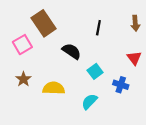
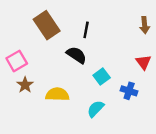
black line: (98, 28) -> (86, 30), moved
pink square: (22, 45) -> (17, 61), moved

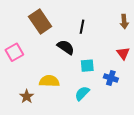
black line: (86, 30) -> (82, 27), moved
cyan square: (102, 76) -> (87, 66), turned 32
brown star: (25, 85) -> (27, 96), moved

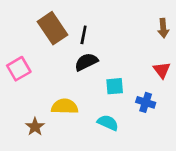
black line: (82, 27) -> (84, 35), moved
black semicircle: (66, 47) -> (86, 62), turned -60
cyan semicircle: (82, 93) -> (108, 123), turned 70

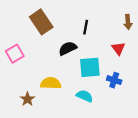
black line: (84, 35) -> (86, 27), moved
red triangle: (162, 70) -> (118, 48), moved
cyan square: (115, 86) -> (90, 67), size x1.5

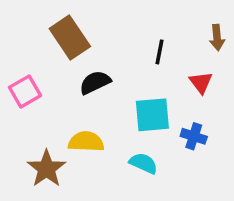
black line: (86, 27) -> (160, 52), moved
black semicircle: (68, 48) -> (95, 82), moved
brown star: (27, 99) -> (46, 169), size x1.5

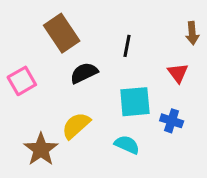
black line: (160, 52) -> (127, 46), moved
yellow semicircle: (86, 142) -> (76, 126), turned -44

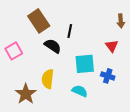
black line: (127, 46) -> (70, 31), moved
black semicircle: (84, 73) -> (53, 46), turned 60
yellow semicircle: (76, 126) -> (48, 79), turned -42

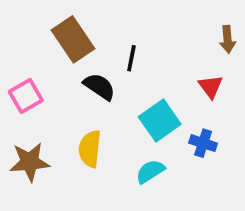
cyan square: (85, 64) -> (160, 120), turned -30
cyan semicircle: (80, 91) -> (150, 171), turned -56
brown star: (26, 94) -> (30, 162), moved, turned 30

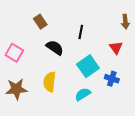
brown rectangle: (73, 39) -> (40, 22), size x0.6
black line: (131, 58) -> (81, 32), moved
pink square: (26, 96) -> (14, 53), turned -30

